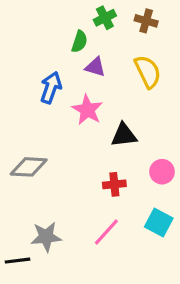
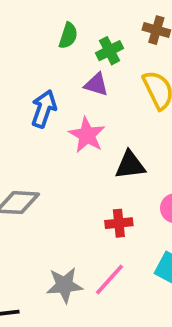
green cross: (105, 18) -> (109, 51), moved
green semicircle: (79, 42) -> (68, 36), moved
gray star: (46, 237) -> (64, 285), moved

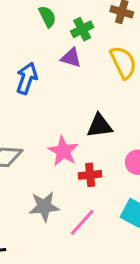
green semicircle: (68, 36) -> (47, 17), turned -45
pink star: (87, 135) -> (63, 151), moved
gray star: (64, 285) -> (44, 207), moved

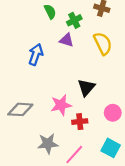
black triangle: (100, 126) -> (86, 87), turned -42
pink star: (63, 151) -> (61, 105), turned 30

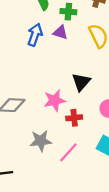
green cross: (74, 20) -> (68, 12), turned 32
blue arrow: (36, 54) -> (35, 35), moved

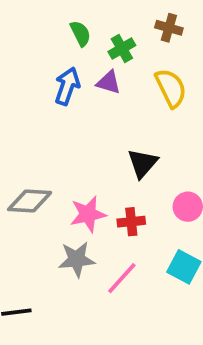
green cross: (68, 12) -> (122, 48), turned -35
pink star: (55, 100) -> (88, 214), moved

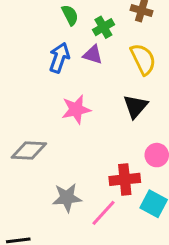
black triangle: (143, 163) -> (135, 106), moved
pink star: (88, 214) -> (76, 109), moved
red cross: (131, 222) -> (125, 179), moved, size x1.4

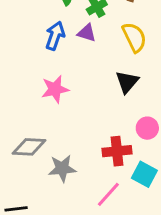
pink star: (76, 109) -> (55, 89), moved
gray diamond: (29, 151) -> (29, 147), moved
pink line: (103, 213) -> (108, 194), moved

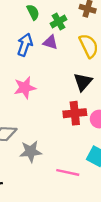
red cross: (117, 151) -> (75, 113), moved
pink line: (108, 194) -> (68, 172), turned 60

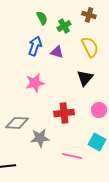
purple triangle: (50, 42) -> (57, 52), moved
red cross: (75, 113) -> (64, 113), moved

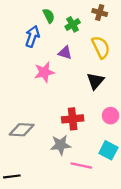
blue arrow: (35, 46) -> (32, 36), moved
pink star: (35, 83) -> (44, 72), moved
gray star: (40, 138) -> (61, 145), moved

